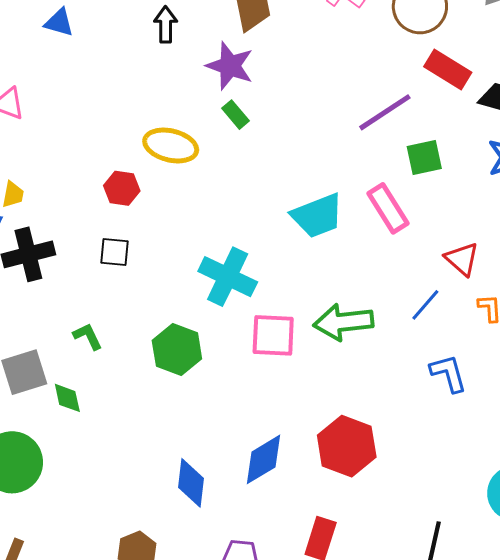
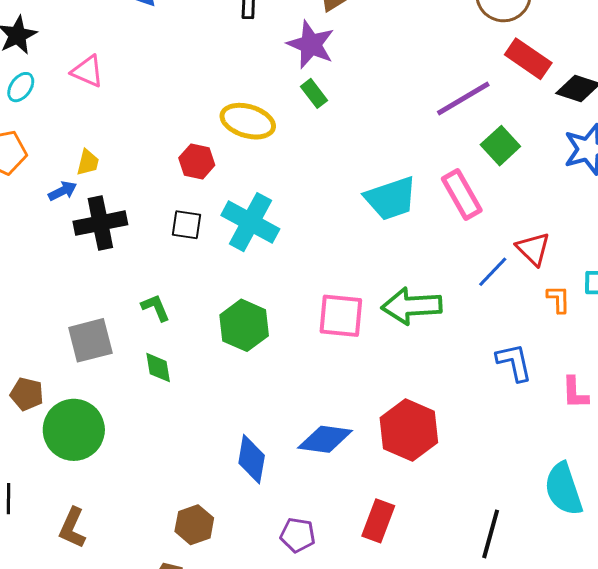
green square: (424, 158) -> (500, 146), turned -33
cyan cross: (228, 277) -> (250, 222), moved
blue line: (425, 305) -> (493, 272), moved
green diamond: (67, 398) -> (158, 368), moved
blue diamond: (263, 459) -> (325, 439), turned 36

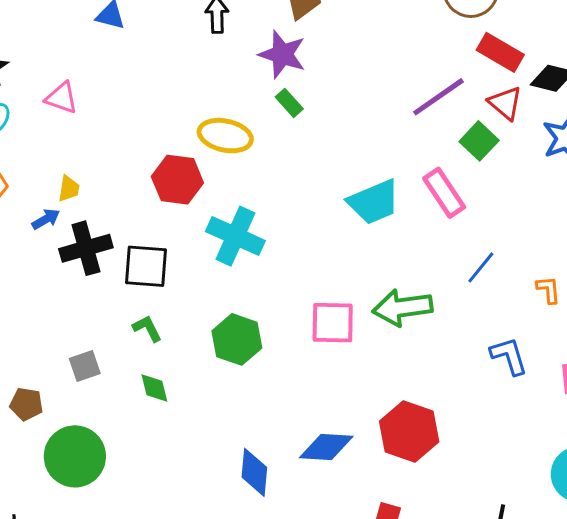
red hexagon: (197, 161) -> (177, 180), size x1.4
black square: (186, 225) -> (146, 266), moved, size x1.5
red triangle: (533, 249) -> (505, 103), moved
gray square: (90, 340) -> (85, 366), size x0.7
brown pentagon: (27, 394) -> (26, 404), moved

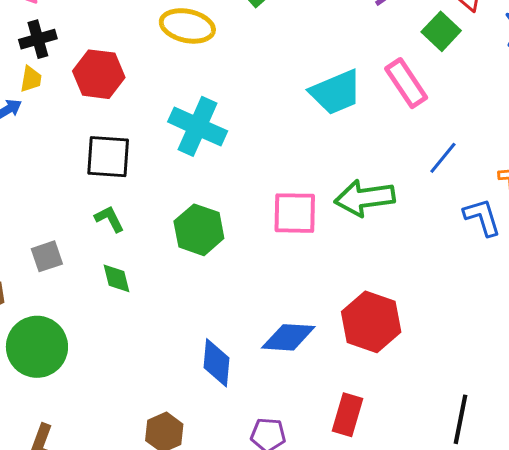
red hexagon: (177, 180) -> (99, 74), moved
black cross: (86, 248) -> (38, 39), moved, size x0.7
blue L-shape: (509, 356) -> (482, 217), moved

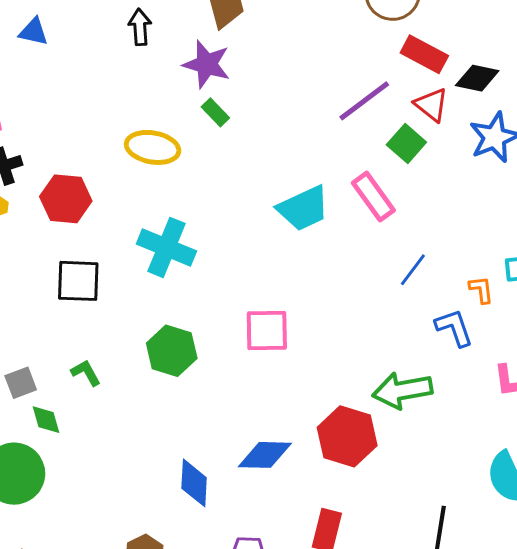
green arrow: (365, 198) -> (402, 390), moved
green L-shape: (109, 219) -> (86, 373), moved
green diamond: (116, 278) -> (46, 420), moved

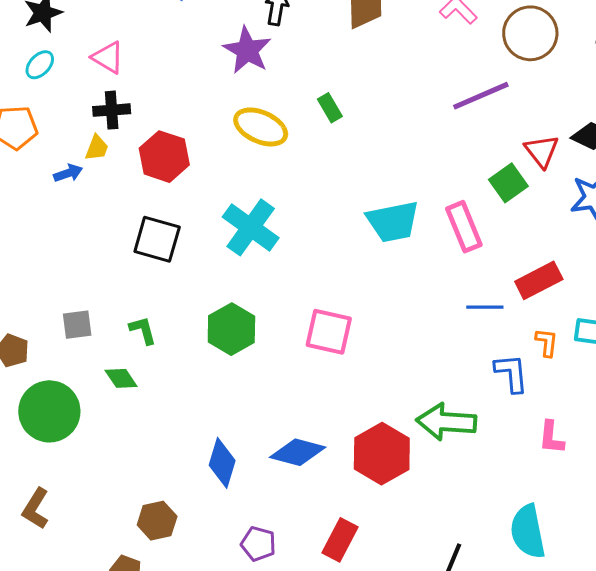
red rectangle: (424, 54) -> (539, 280), moved, turned -69
purple star: (207, 64) -> (247, 50), moved
purple line: (364, 101) -> (481, 96), moved
blue line: (413, 270) -> (485, 307), turned 39
green diamond: (46, 420) -> (121, 378), moved, turned -32

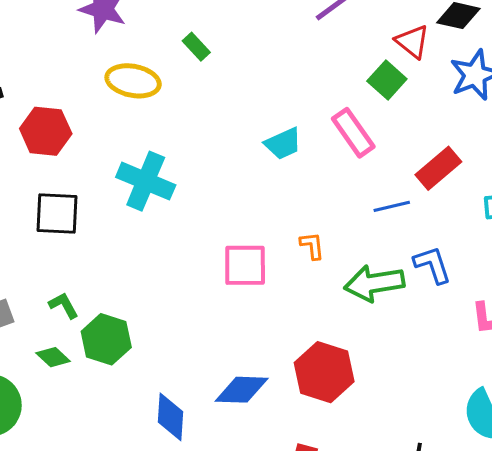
cyan trapezoid: (393, 222) -> (283, 144), size x0.7
green hexagon: (231, 329) -> (106, 339), moved
orange L-shape: (547, 342) -> (312, 246), moved
green arrow: (446, 422) -> (374, 283), moved

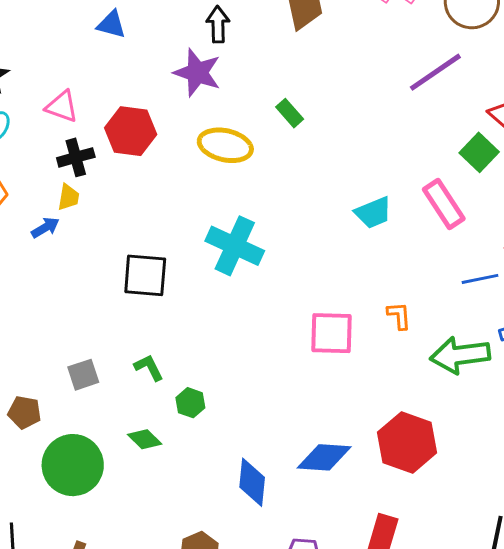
red hexagon: (46, 131) -> (131, 131), moved
green hexagon: (106, 339) -> (190, 403), size x0.6
green diamond: (53, 357) -> (145, 439), moved

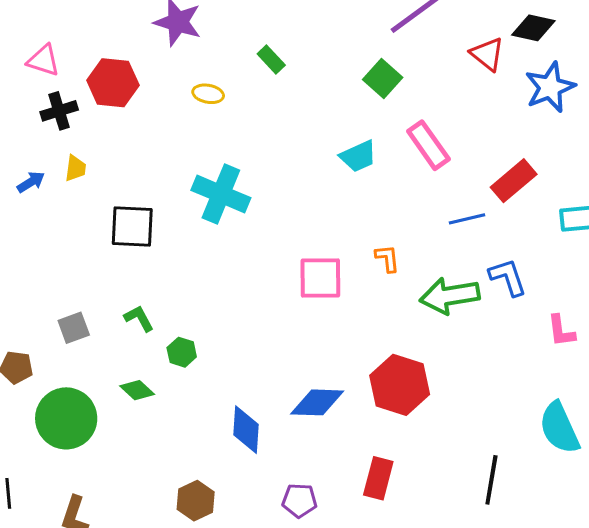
yellow ellipse: (225, 145) -> (208, 94), size x0.6
green square: (479, 152) -> (383, 78), moved
yellow trapezoid: (68, 197) -> (75, 168), moved

